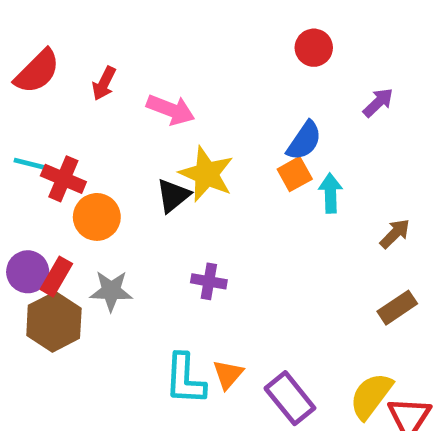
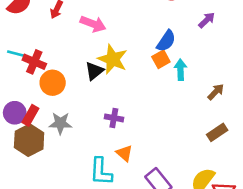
orange triangle: (228, 374) -> (124, 153), moved, turned -30

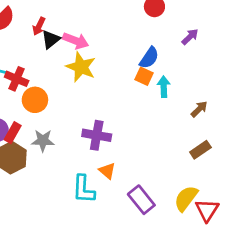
yellow star: (113, 59) -> (81, 67), moved
orange square: (161, 59) -> (144, 76), turned -36
black triangle: (94, 71) -> (51, 39), moved
purple cross: (114, 118) -> (97, 135), size x1.5

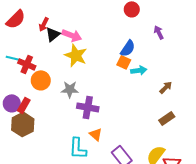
purple arrow: (190, 37) -> (159, 32), turned -72
cyan arrow: (164, 87) -> (139, 70), turned 84
gray star: (43, 141) -> (70, 89), moved

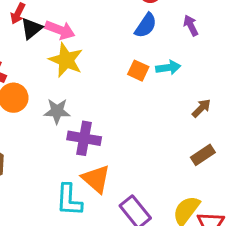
blue semicircle: (128, 48) -> (146, 25), moved
cyan arrow: (139, 70) -> (168, 68), moved
orange triangle: (96, 134) -> (96, 179), size x1.5

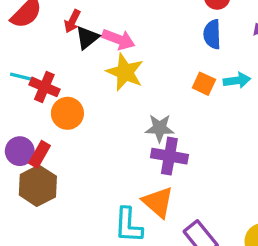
blue semicircle: (146, 25) -> (212, 34), turned 144
gray star: (57, 111) -> (160, 128), moved
purple cross: (84, 138) -> (169, 156), moved

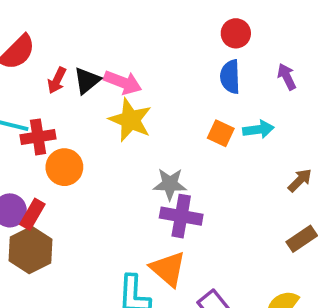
red arrow: (72, 21) -> (57, 80), moved
red cross: (44, 87) -> (38, 137), turned -32

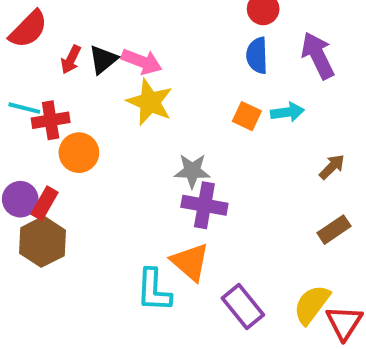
purple arrow: (287, 77) -> (318, 55), size x1.6

